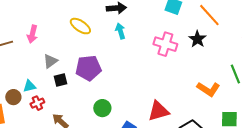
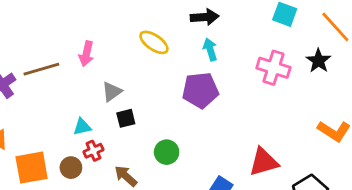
purple pentagon: (88, 68) -> (200, 90), moved
brown circle: (13, 97) -> (71, 168), moved
green circle: (102, 108) -> (167, 152), moved

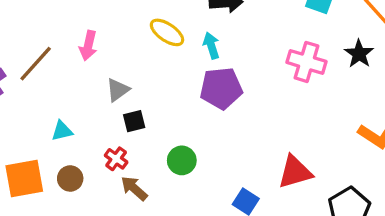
cyan arrow: (210, 49) -> (211, 46), moved
brown line: (41, 69) -> (36, 64), turned -32
cyan triangle: (82, 127) -> (62, 131), moved
red cross: (93, 151) -> (116, 159), moved, turned -30

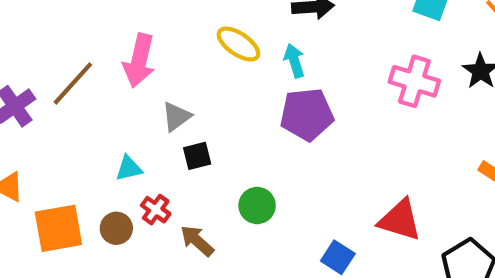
pink arrow: (88, 46) -> (139, 61), size x1.4
cyan triangle: (62, 131) -> (129, 168), moved
red cross: (116, 159) -> (156, 210), moved
red triangle: (295, 172) -> (400, 220), turned 33

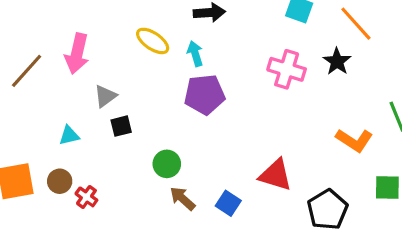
red cross: (156, 210) -> (86, 197), moved
brown arrow: (197, 241) -> (183, 199), moved

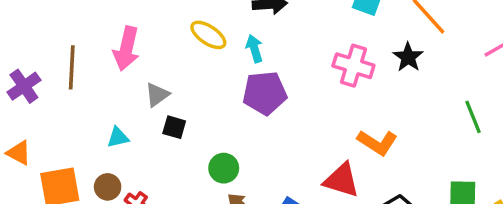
brown line: (27, 71) -> (72, 67), turned -39
black square: (121, 126) -> (174, 127), turned 30
orange L-shape: (354, 140) -> (377, 143), moved

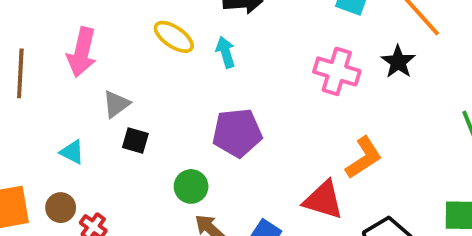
purple pentagon: (265, 93) -> (237, 133), moved
cyan triangle: (118, 137) -> (72, 152), turned 40
orange L-shape: (377, 143) -> (364, 158), turned -66

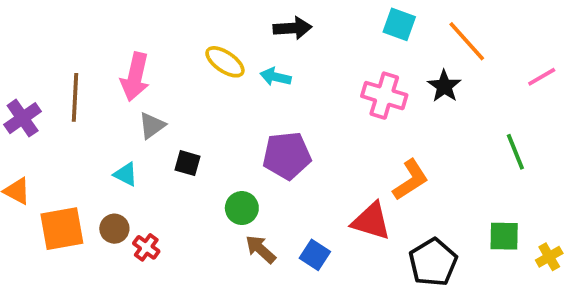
cyan arrow: (226, 52) -> (276, 77), turned -60
gray triangle: (116, 104) -> (152, 126), moved

